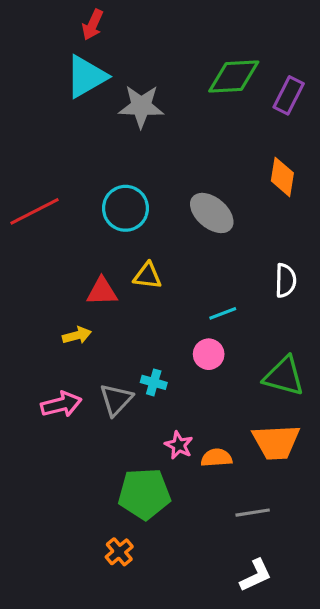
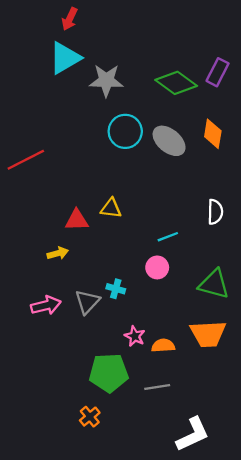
green diamond: (234, 77) -> (176, 83), moved, turned 39
cyan circle: (125, 208) -> (125, 131), moved
gray ellipse: (212, 213) -> (169, 141), moved
gray line: (253, 513) -> (157, 387), moved
white L-shape: (256, 575) -> (193, 434), size x1.4

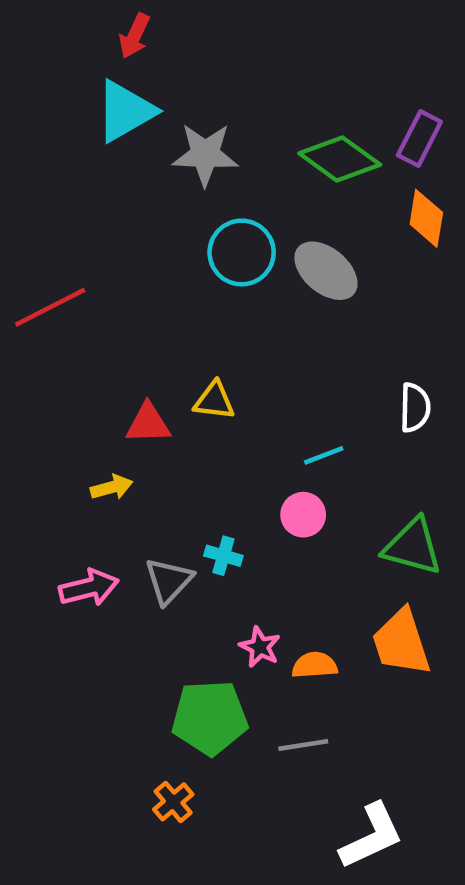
orange diamond: (213, 134) -> (426, 218), moved
orange trapezoid: (208, 334) -> (401, 642), turned 75

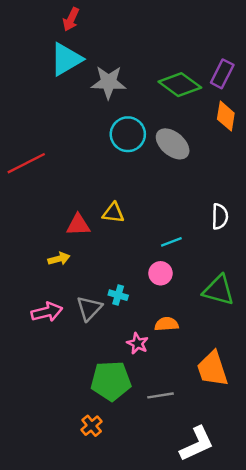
orange trapezoid: (401, 642) -> (212, 369), moved
orange semicircle: (315, 665) -> (167, 324), moved

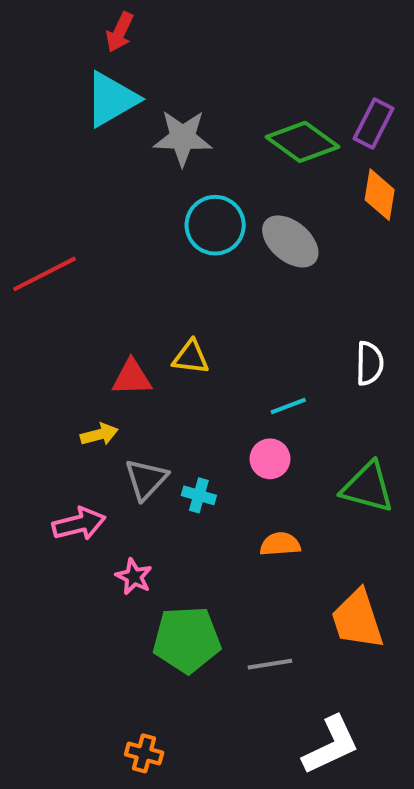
gray triangle: (89, 308) -> (146, 479), moved
pink star: (138, 343) -> (134, 577), moved
orange cross: (92, 426) -> (144, 753), moved, turned -35

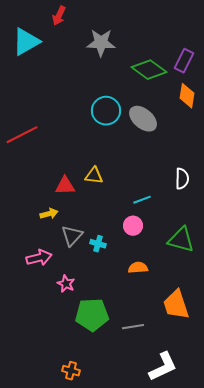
cyan triangle: (112, 99) -> (26, 42), moved
gray star: (183, 138) -> (101, 43), moved

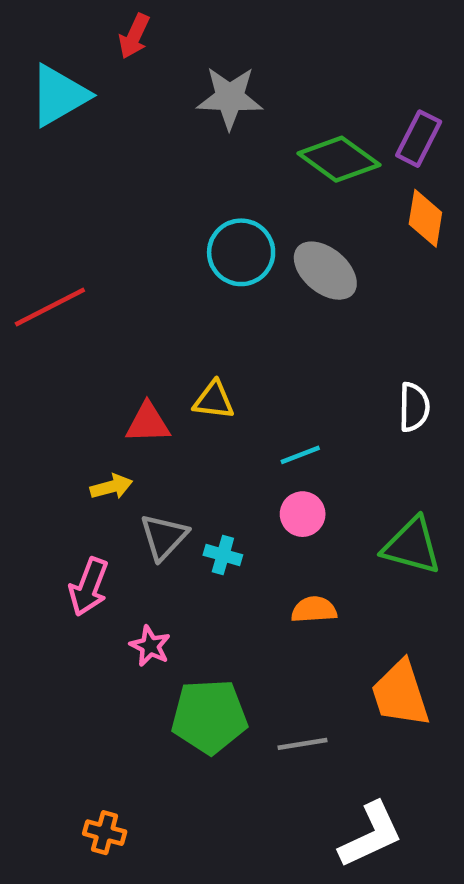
cyan line: (142, 200) -> (300, 455), moved
pink arrow: (39, 258) -> (89, 587), turned 125
orange cross: (71, 371) -> (105, 833), moved

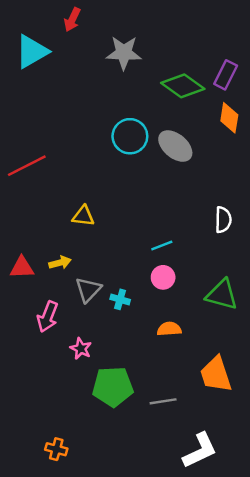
yellow triangle: (214, 400) -> (83, 216), moved
red triangle: (148, 423) -> (22, 268), moved

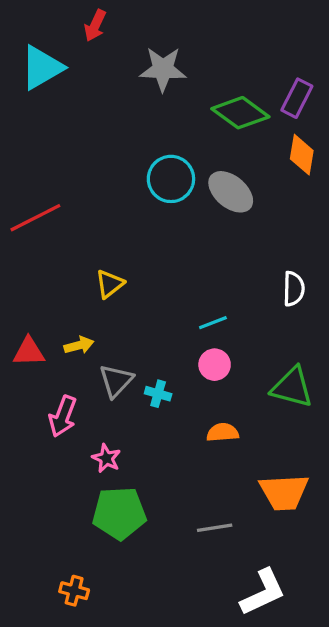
yellow triangle: (83, 216) -> (110, 284), turned -45
orange trapezoid: (216, 374) -> (284, 492), turned -75
green pentagon: (113, 387) -> (119, 513), moved

